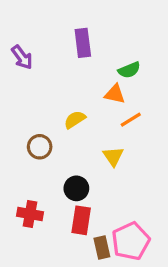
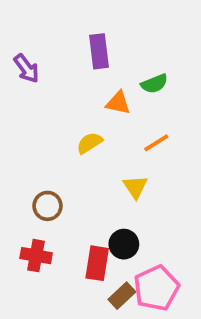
orange triangle: (115, 94) -> (118, 103), moved
brown circle: (40, 147) -> (47, 206), moved
black circle: (76, 188) -> (124, 244), moved
brown rectangle: (102, 248) -> (122, 296), turned 60

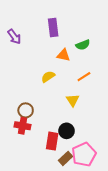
red cross: (36, 256) -> (23, 126), moved

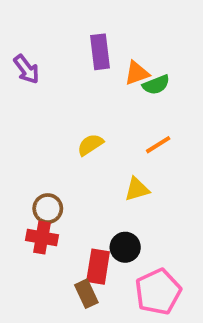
orange triangle: (63, 55) -> (137, 73), moved, turned -32
yellow triangle: (73, 100) -> (137, 189), turned 48
brown rectangle: (65, 158) -> (86, 294), moved, turned -72

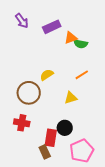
purple rectangle: (100, 52) -> (52, 27), turned 72
purple arrow: (26, 69) -> (22, 21), moved
green semicircle: (156, 85) -> (81, 44), turned 32
brown circle: (48, 209) -> (29, 93), moved, size x1.5

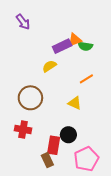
purple rectangle: (52, 27) -> (62, 46), moved
yellow semicircle: (47, 75) -> (49, 66), moved
yellow triangle: (71, 98) -> (75, 103), turned 40

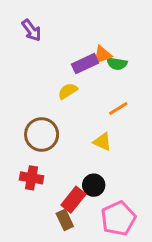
red rectangle: (54, 145) -> (73, 200), turned 30

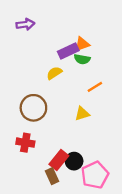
purple arrow: (31, 30) -> (25, 24), turned -60
green semicircle: (117, 64) -> (82, 59), moved
yellow triangle: (102, 142) -> (82, 114), turned -42
black circle: (94, 185) -> (74, 161), moved

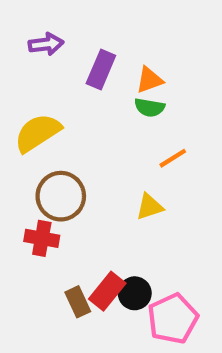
purple rectangle: (68, 51) -> (101, 69), moved, turned -42
yellow semicircle: (54, 73) -> (38, 133), moved, size x1.6
red cross: (25, 143) -> (42, 238), moved
brown rectangle: (52, 176) -> (78, 302), moved

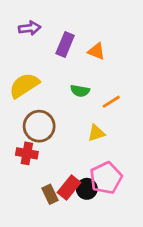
orange triangle: (149, 80) -> (96, 51), turned 42
green semicircle: (149, 107) -> (80, 91), moved
pink pentagon: (173, 319) -> (106, 178), moved

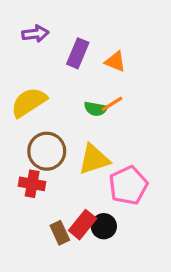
orange line: (111, 102) -> (112, 104), moved
yellow triangle: (96, 133) -> (94, 159), moved, size x1.5
pink pentagon: (106, 178) -> (128, 185), moved

